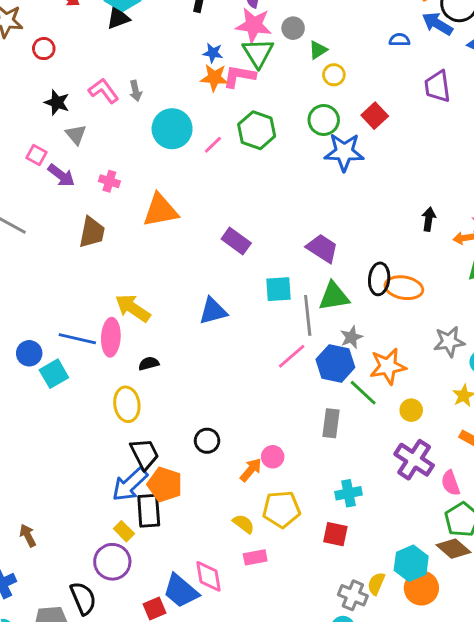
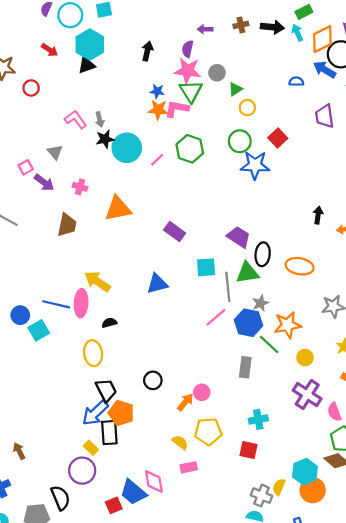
black star: (57, 102) -> (105, 139), moved, turned -30
pink square: (36, 155) -> (26, 167), turned 32
black ellipse: (379, 279) -> (263, 254), moved

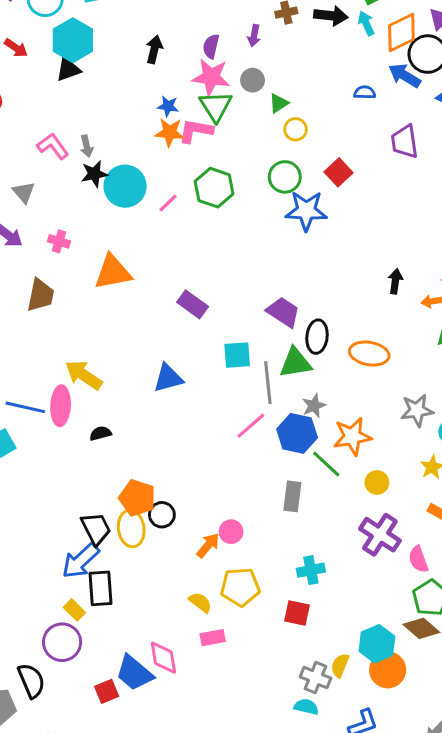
purple arrow: (205, 29) -> (254, 36), moved, turned -80
yellow ellipse: (93, 353) -> (131, 529), moved
orange pentagon: (121, 413) -> (137, 498), moved

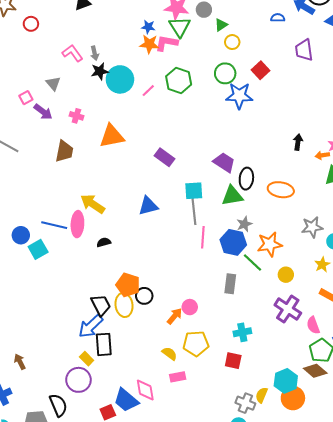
gray line: (268, 383) -> (194, 211), moved
pink line: (251, 426) -> (203, 237), turned -45

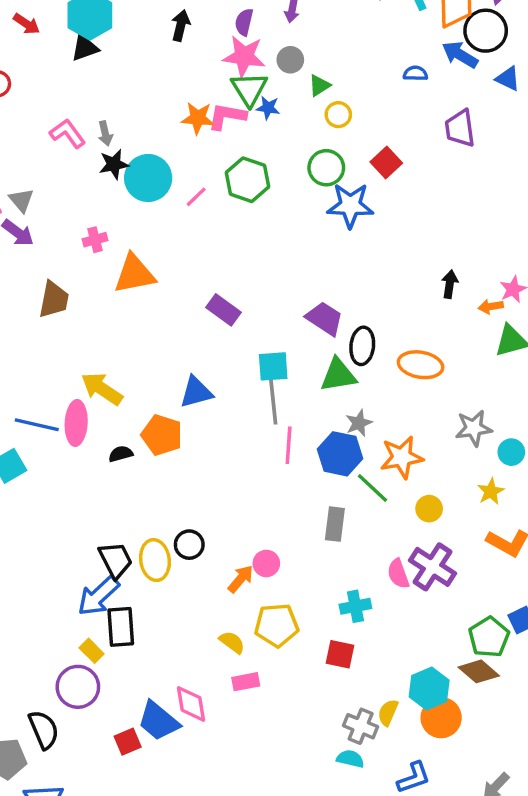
blue star: (148, 27) -> (268, 108), moved
gray triangle: (53, 83) -> (21, 200), moved
pink cross: (76, 116) -> (95, 240), moved, turned -32
orange pentagon: (128, 285) -> (162, 435), moved
pink semicircle: (313, 325) -> (398, 574), moved

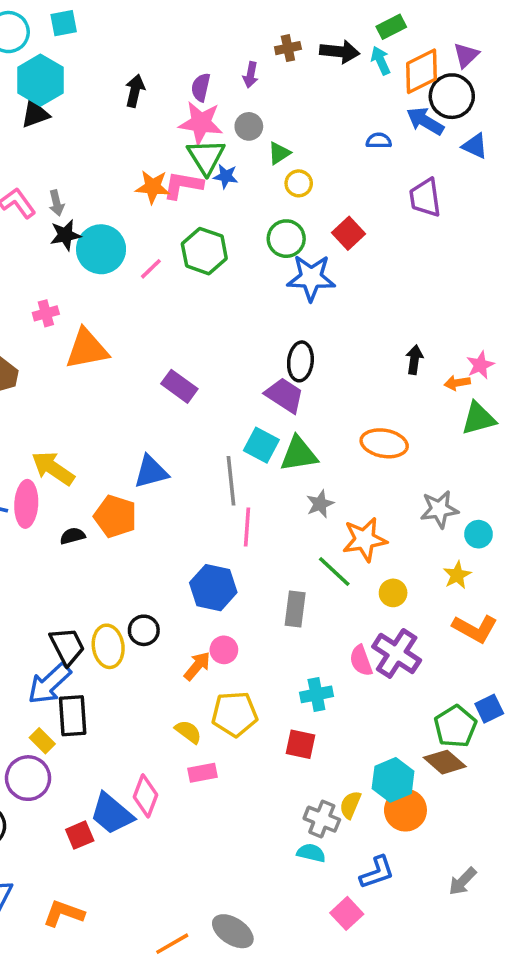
black ellipse: (362, 346) -> (300, 361), moved
cyan square: (273, 366) -> (261, 445), moved, turned 32
blue hexagon: (340, 454) -> (213, 588), moved
pink diamond: (191, 704) -> (146, 796), turned 30

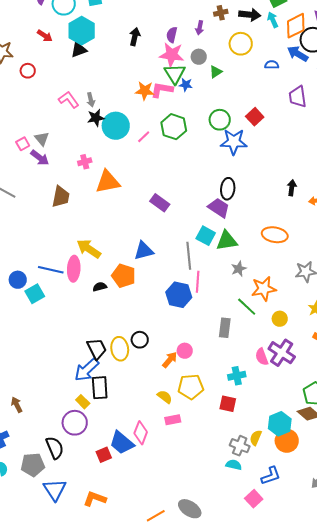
yellow circle: (299, 183) -> (241, 44), moved, size x1.5
blue hexagon: (213, 588) -> (179, 295), moved

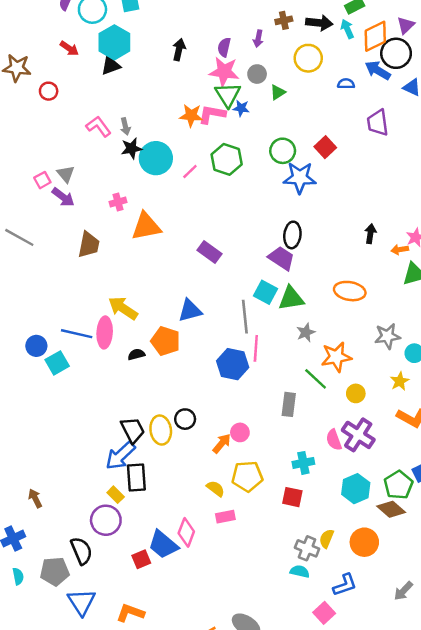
cyan hexagon: (280, 424) -> (356, 489), moved

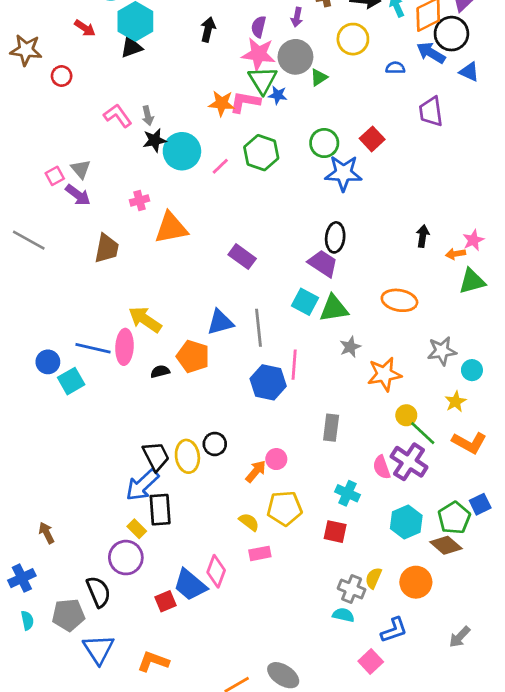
gray circle: (257, 74) -> (295, 57), size x1.6
gray line: (245, 317) -> (259, 328), moved
green line: (316, 379) -> (423, 433), moved
cyan cross: (303, 463) -> (347, 493), turned 35

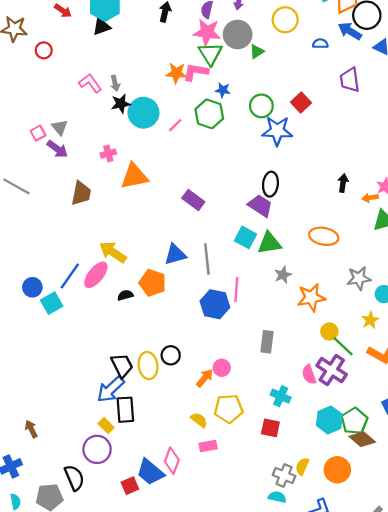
blue star: (278, 95) -> (223, 90), moved
pink ellipse: (124, 347) -> (96, 275), turned 36
blue line: (93, 348) -> (70, 276), turned -68
green pentagon: (454, 518) -> (354, 421), moved

